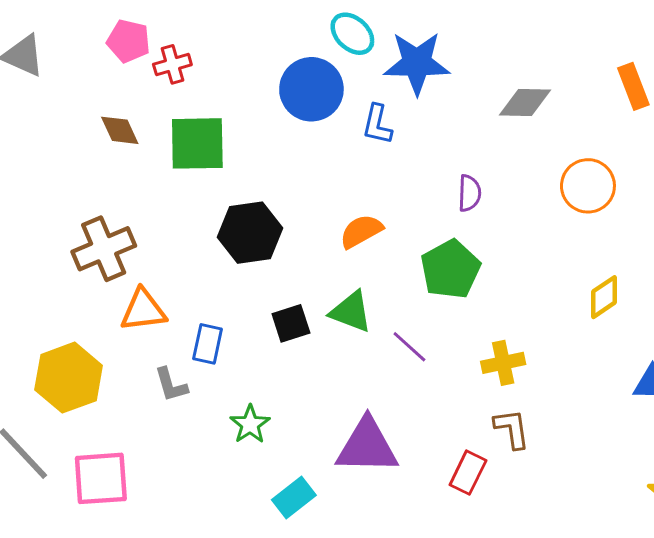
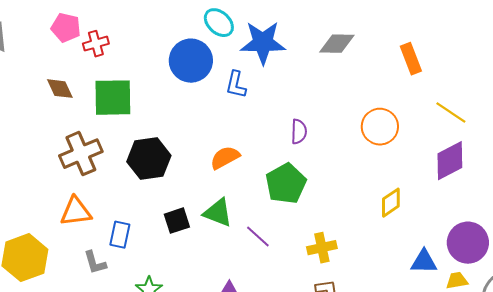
gray diamond: (525, 102) -> (337, 44), moved
brown cross: (104, 249) -> (81, 154), moved

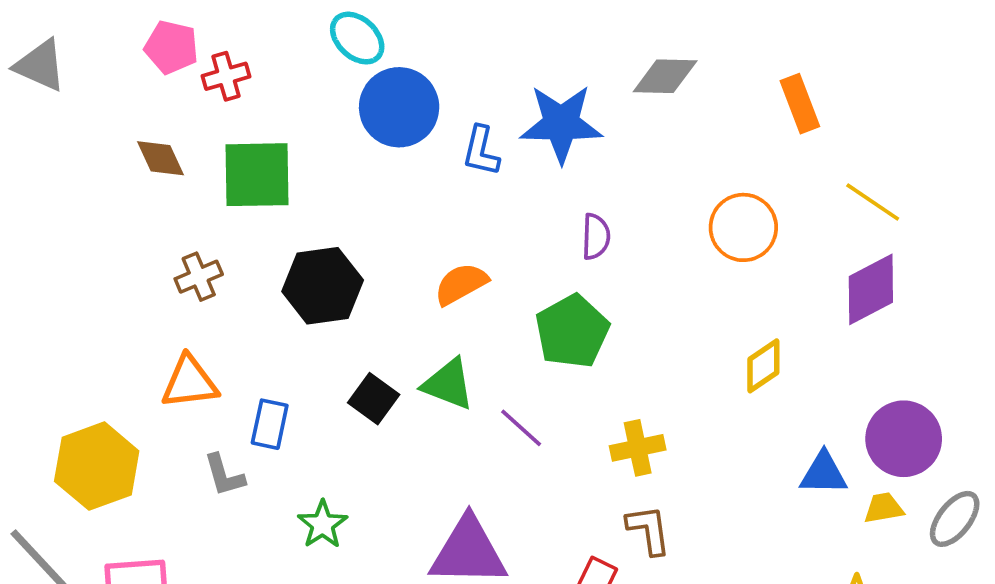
cyan ellipse: (219, 23) -> (357, 38), moved
blue star: (263, 43) -> (561, 124), moved
brown cross: (81, 154) -> (199, 277), size x0.6
black square: (177, 221) -> (374, 399), turned -36

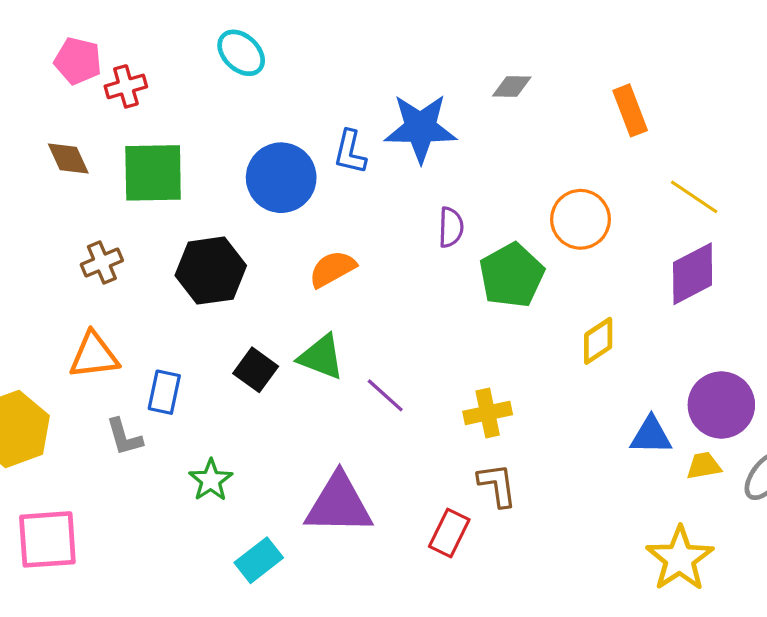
gray diamond: (665, 76) -> (512, 86), size x0.7
blue circle: (399, 107) -> (281, 178), moved
green pentagon: (572, 331) -> (512, 275), moved

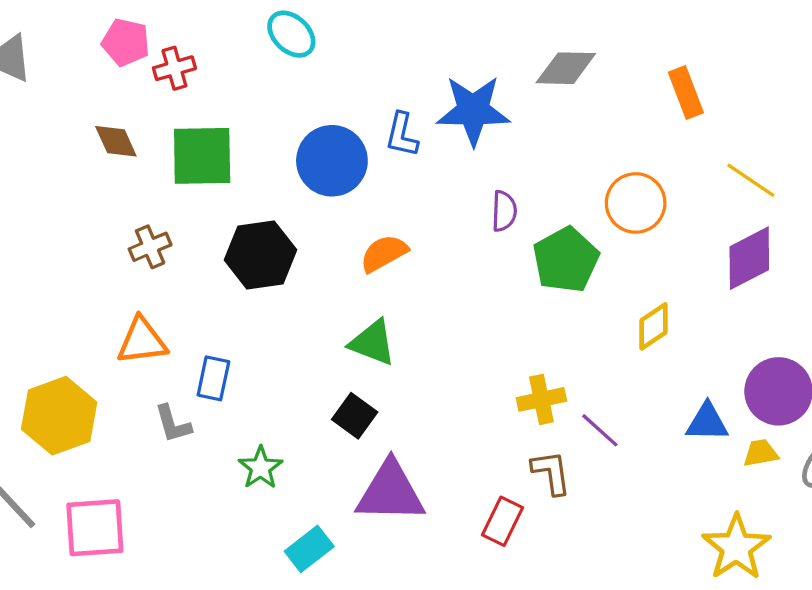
gray diamond: (512, 86) -> (566, 68), size x1.5
black square: (256, 370) -> (355, 416), moved
purple line: (385, 395) -> (600, 430), moved

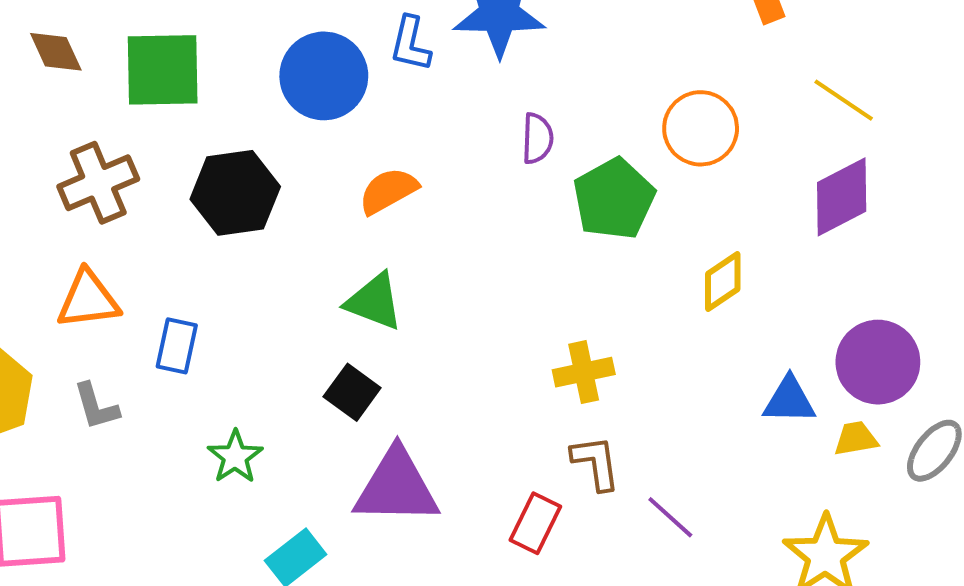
brown cross: (150, 247) -> (98, 183), size x1.5
gray L-shape: (173, 424) -> (96, 406), moved
purple line: (600, 430) -> (670, 517), moved

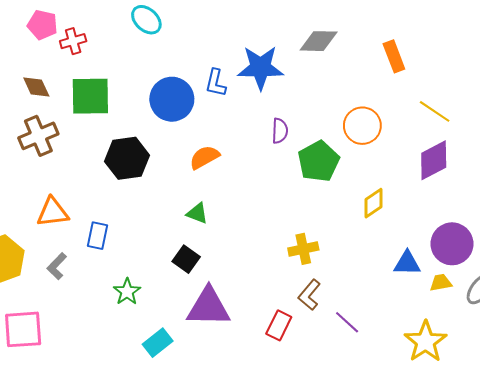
brown cross: (98, 183) -> (38, 136), moved
green triangle: (374, 302) -> (197, 213), size x0.7
gray L-shape: (96, 406) -> (57, 266), turned 60
brown L-shape: (596, 463) -> (309, 295), turned -132

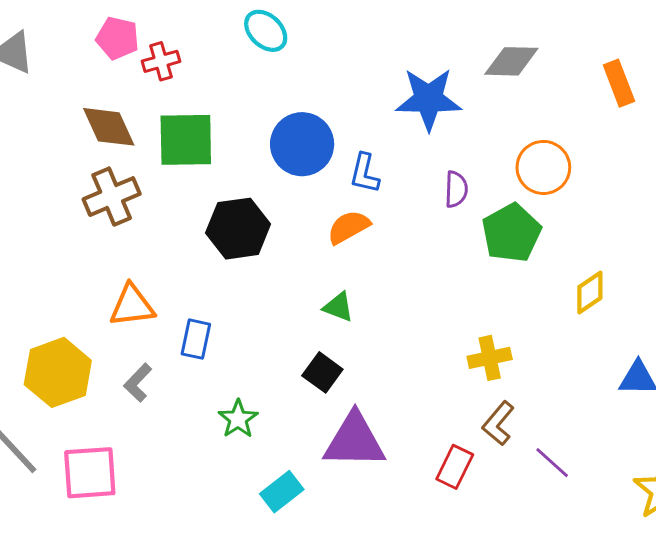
blue L-shape: (216, 83) -> (365, 173), moved
brown diamond: (36, 87) -> (109, 127), size x1.4
orange circle: (362, 126) -> (543, 167), moved

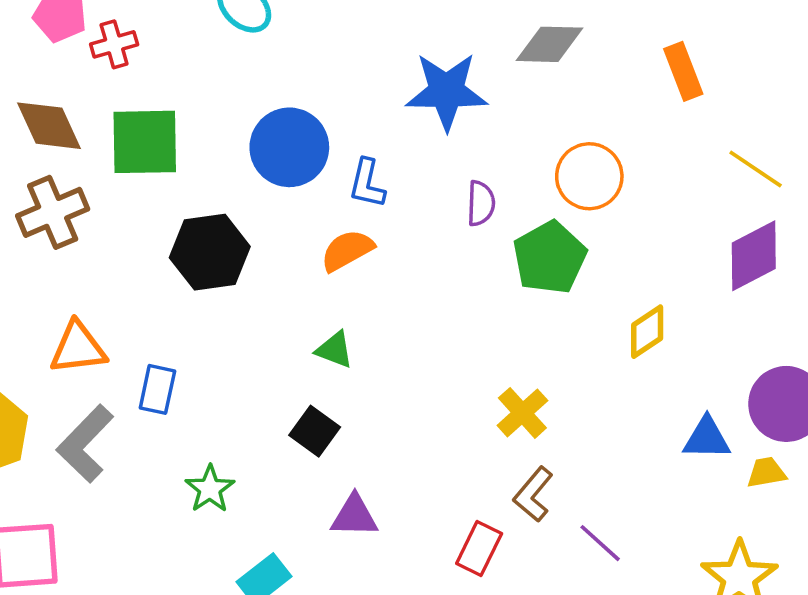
yellow cross: (490, 358) -> (522, 413), turned -30
gray L-shape: (138, 383) -> (85, 444), size x1.6
purple triangle: (354, 441) -> (354, 516), size x0.6

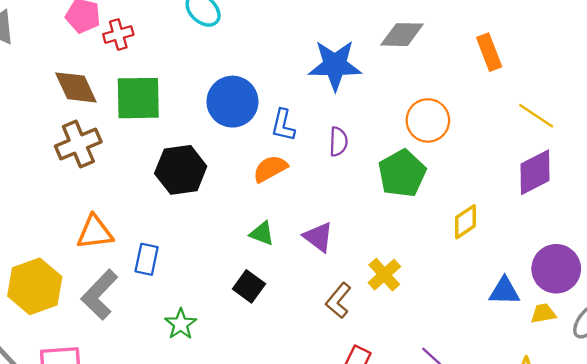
purple semicircle: (481, 203) -> (338, 142), moved
brown L-shape: (533, 494) -> (338, 301), moved
purple triangle: (354, 516) -> (318, 237), moved, turned 36

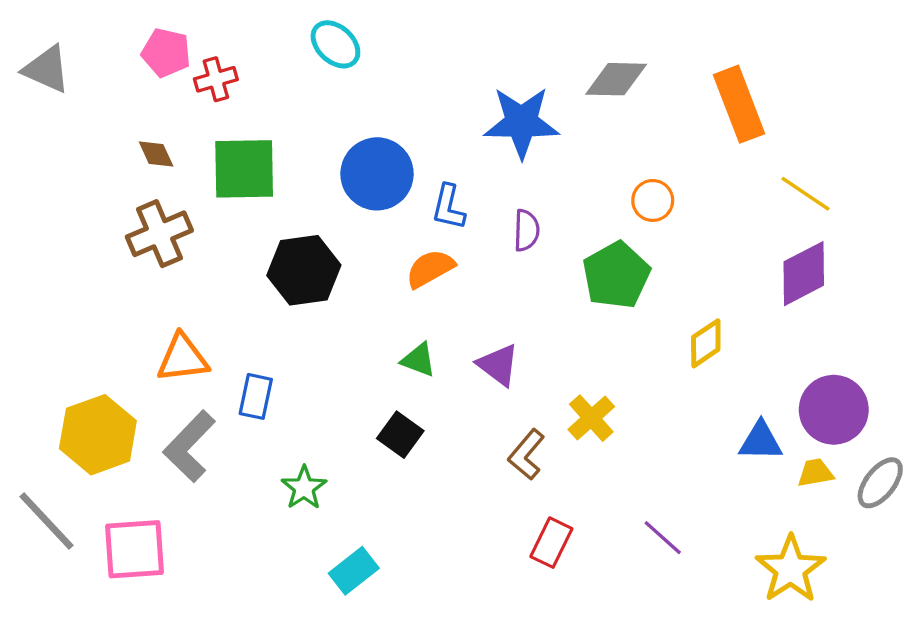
orange rectangle: (489, 52) -> (739, 104), size x1.4
brown diamond: (76, 87) -> (156, 154), size x0.6
orange circle: (428, 120) -> (653, 200), size x0.7

